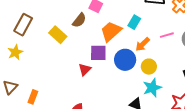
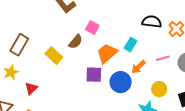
yellow circle: (149, 67) -> (159, 89), moved
red triangle: (85, 70) -> (31, 88), moved

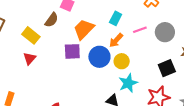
cyan rectangle: (131, 45) -> (116, 18), moved
red triangle: (31, 88) -> (29, 58), moved
yellow circle: (159, 89) -> (122, 61), moved

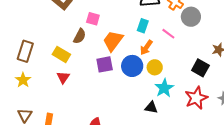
pink line: (140, 30) -> (168, 34), turned 64
gray circle: (165, 32) -> (191, 17), moved
black square: (167, 68) -> (200, 68), turned -30

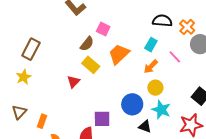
yellow rectangle: (61, 54) -> (91, 65), moved
purple square: (105, 64) -> (102, 119), moved
blue circle: (132, 66) -> (132, 104), moved
red triangle: (63, 77) -> (74, 82), moved
cyan star: (164, 88) -> (161, 110), turned -30

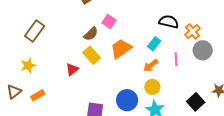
pink line: (175, 57) -> (176, 59), turned 32
yellow star: (24, 77) -> (28, 65), moved
orange rectangle: (42, 121) -> (38, 95), moved, turned 32

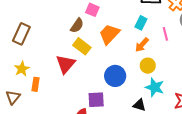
red triangle: (72, 69) -> (66, 64), size x1.5
orange rectangle: (38, 95) -> (35, 84), moved, turned -40
blue circle: (127, 100) -> (115, 76), moved

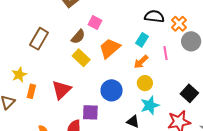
brown rectangle: (21, 34) -> (39, 39), moved
red triangle: (66, 64) -> (61, 90), moved
cyan star: (155, 87) -> (150, 105), turned 30

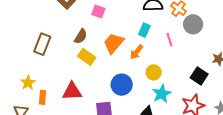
pink square: (95, 22) -> (98, 12), moved
orange arrow: (141, 62) -> (137, 52), moved
red triangle: (61, 90) -> (72, 91), turned 50

